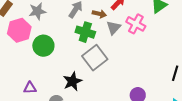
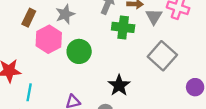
gray square: (95, 58) -> (162, 56), moved

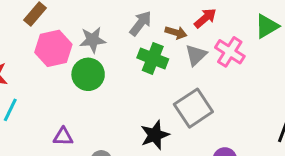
gray star: (65, 14) -> (93, 40), moved
black star: (119, 85) -> (155, 135), moved

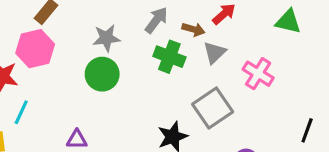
green triangle: (267, 26) -> (288, 22), turned 44
pink hexagon: (53, 48) -> (35, 49), moved
pink cross: (230, 52) -> (258, 74), moved

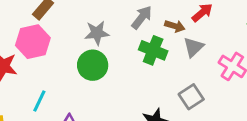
gray square: (213, 108) -> (191, 97), size x0.7
cyan line: (21, 112) -> (39, 101), moved

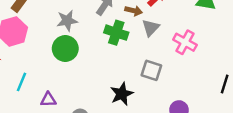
gray square: (191, 97) -> (151, 70), turned -35

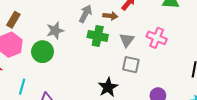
gray triangle: (151, 28) -> (127, 40), moved
green circle: (65, 48) -> (43, 52), moved

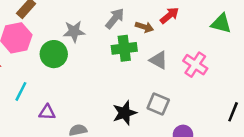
green cross: (98, 36) -> (124, 48), turned -30
gray triangle: (127, 40) -> (159, 60), turned -49
gray square: (131, 65) -> (158, 104), moved

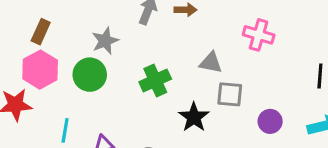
green cross: (124, 48) -> (155, 80), moved
gray triangle: (159, 60) -> (211, 63), moved

